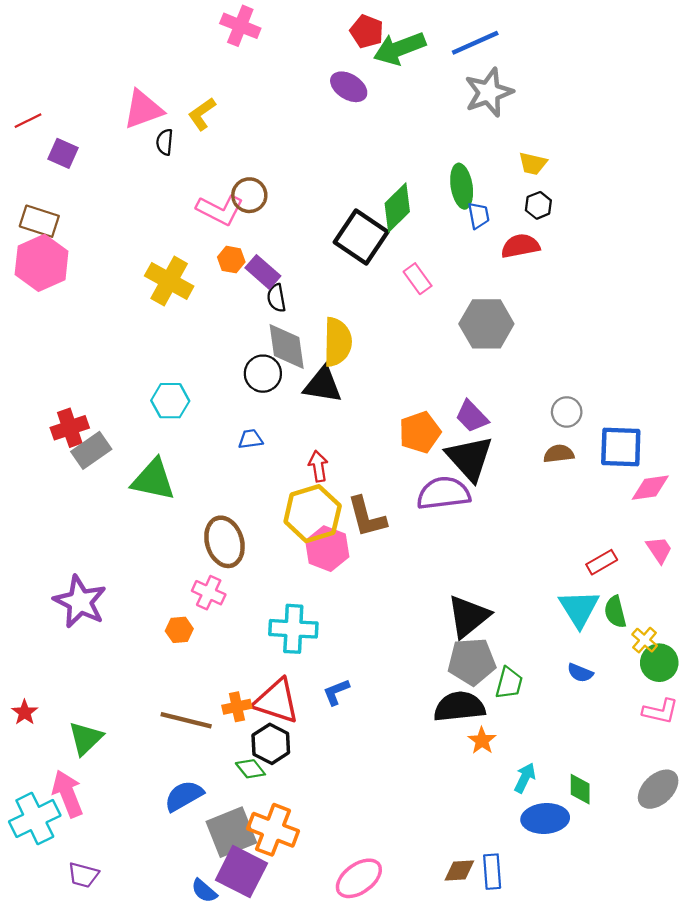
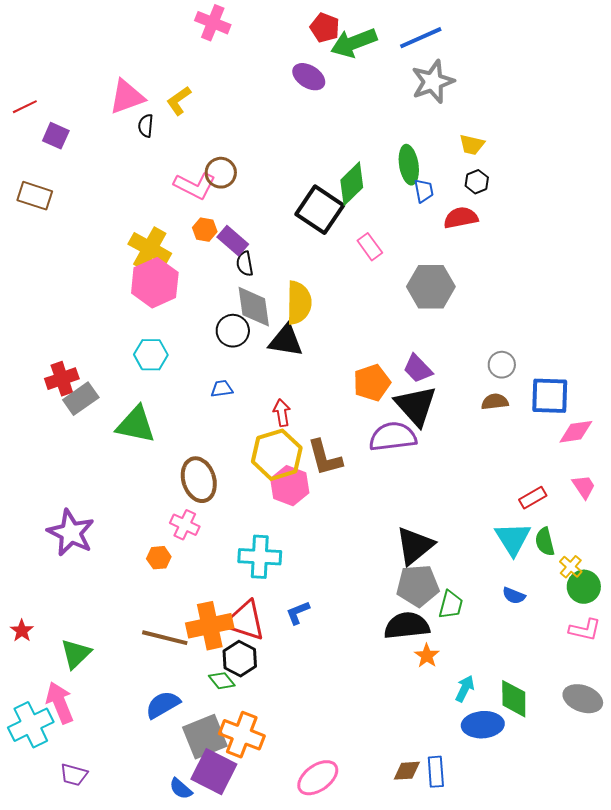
pink hexagon: (42, 263) -> (155, 283), moved
orange cross: (237, 707) -> (210, 626), size x1.8
green diamond: (580, 789) -> (514, 699), size x1.4
gray ellipse: (658, 789) -> (583, 699), turned 63

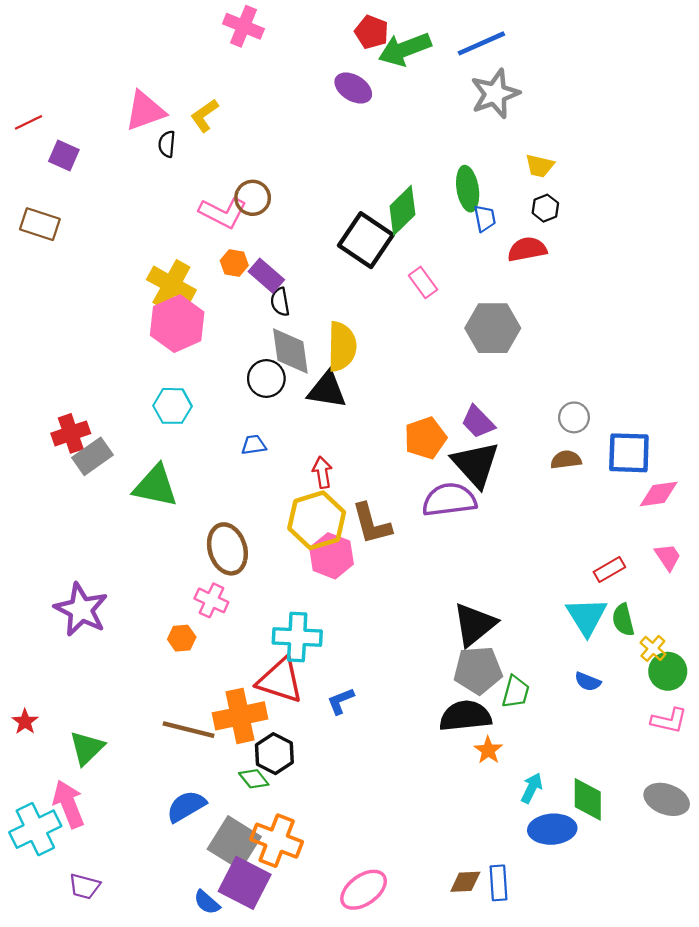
red triangle: (245, 621) -> (280, 680), moved
gray square: (205, 737) -> (234, 843), turned -36

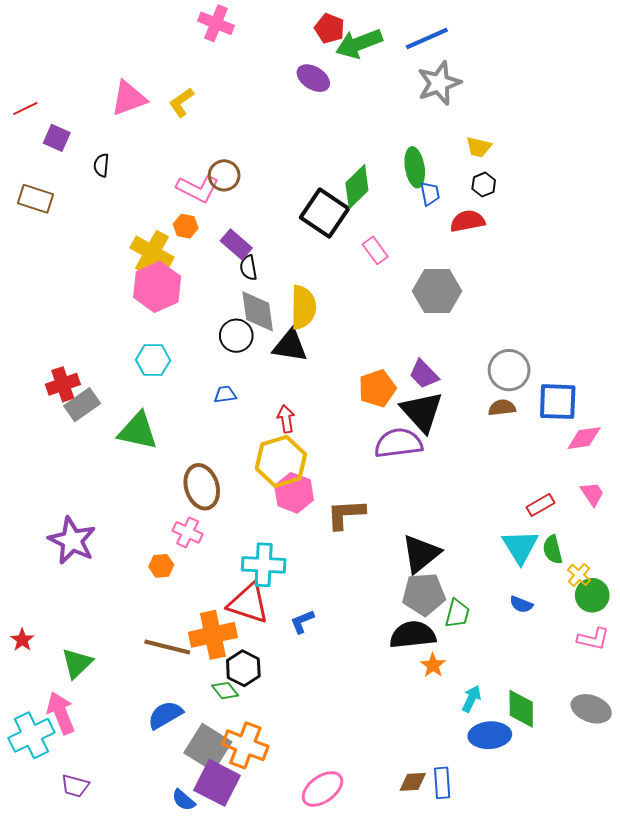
black semicircle: (167, 144) -> (101, 165), moved
orange hexagon: (234, 263) -> (186, 226), moved
gray circle: (574, 417) -> (509, 370), size x1.5
brown L-shape: (372, 524) -> (346, 514), moved, turned 102

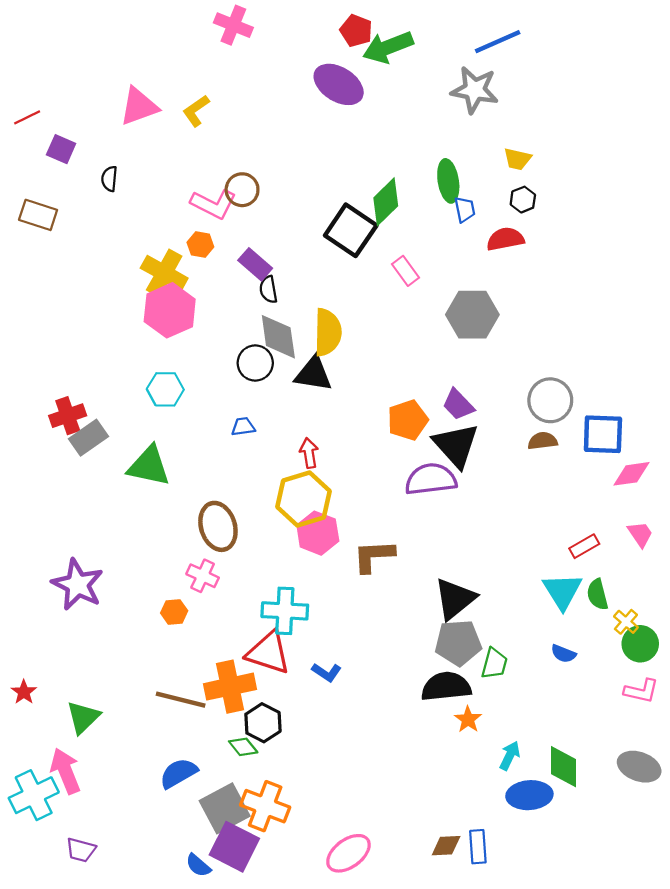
blue line: (427, 39) -> (498, 42), moved
purple ellipse: (313, 78) -> (339, 84), size x1.4
gray star: (439, 83) -> (475, 90), turned 30
blue L-shape: (302, 622) -> (327, 672), turned -124
gray square: (208, 747) -> (225, 808), turned 30

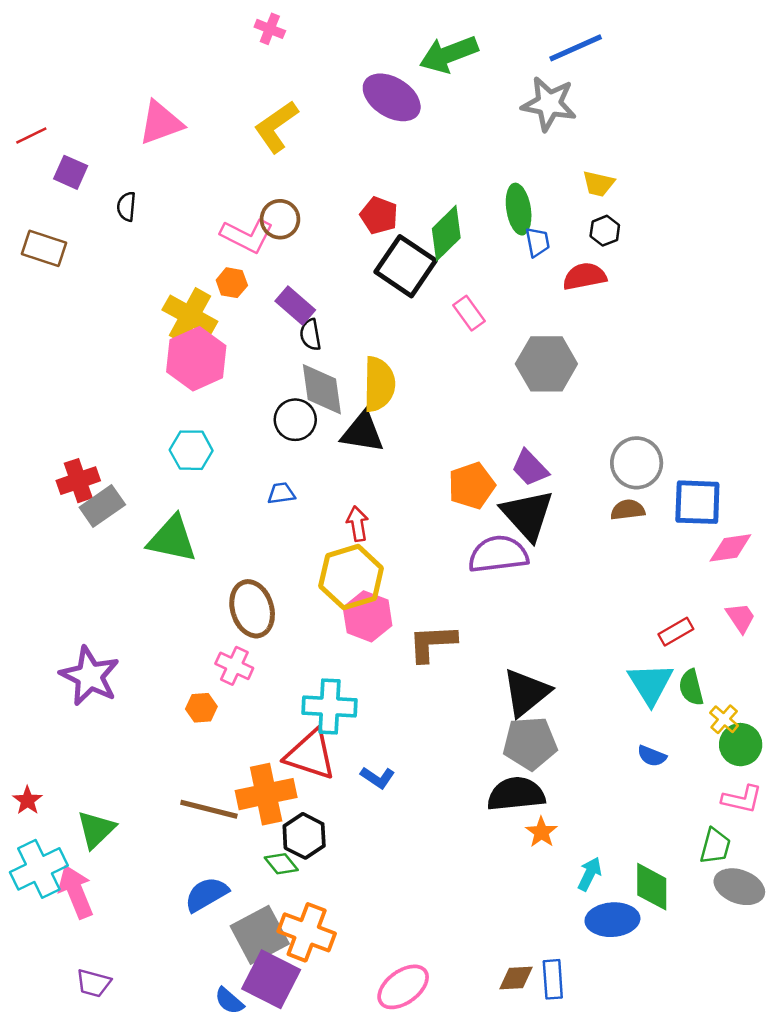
pink cross: (233, 25) -> (270, 29), size x0.7
red pentagon: (356, 31) -> (379, 215), moved
yellow L-shape: (196, 111) -> (276, 127), moved, size x1.4
green trapezoid: (494, 664) -> (715, 846), moved
cyan cross: (34, 795) -> (39, 869), moved

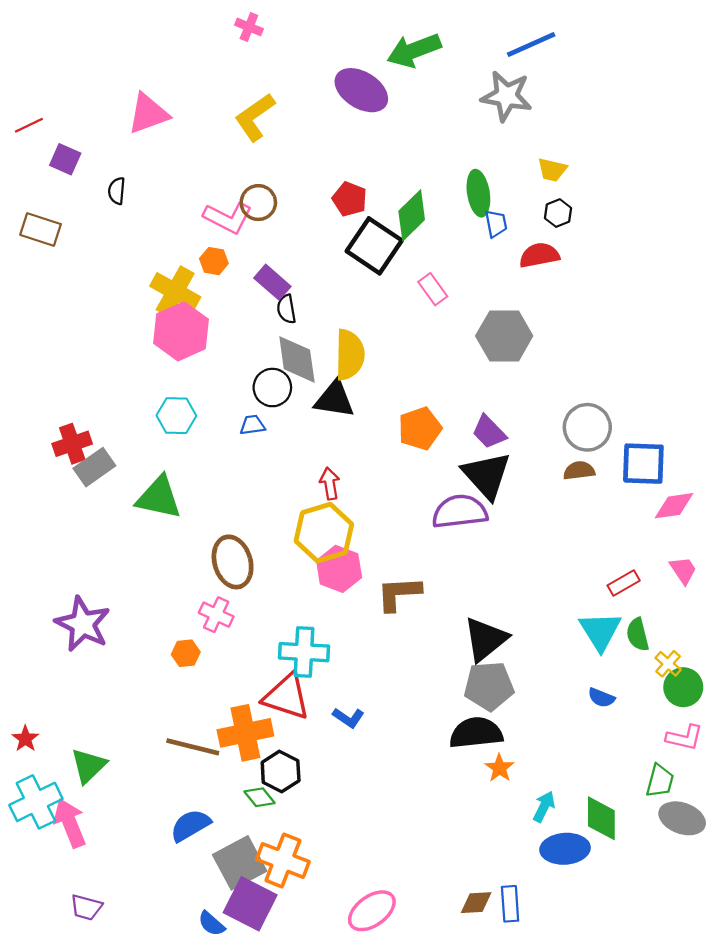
orange pentagon: (472, 486) -> (420, 428), moved
blue trapezoid: (281, 493) -> (252, 425), moved

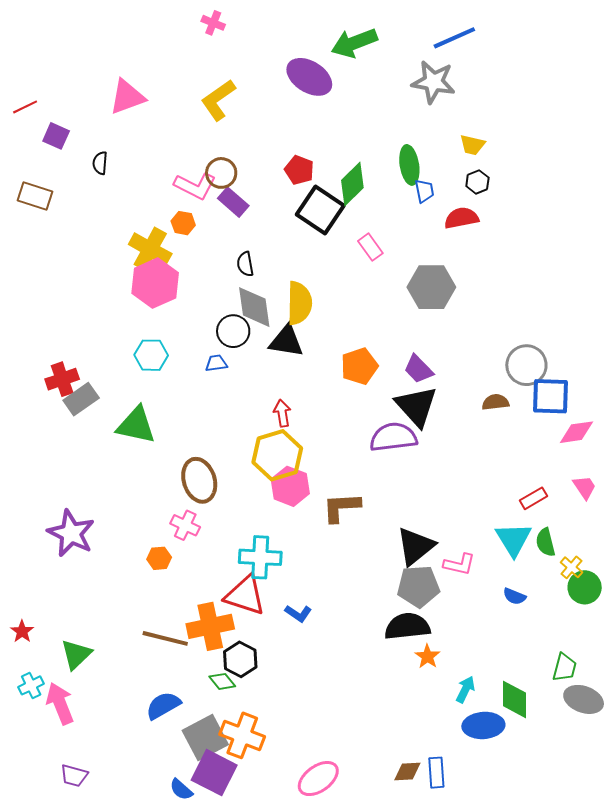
purple rectangle: (272, 282) -> (233, 202), moved
gray circle: (587, 427) -> (526, 365), moved
pink L-shape: (684, 738) -> (459, 564), moved
cyan cross: (36, 802) -> (31, 685), size x0.6

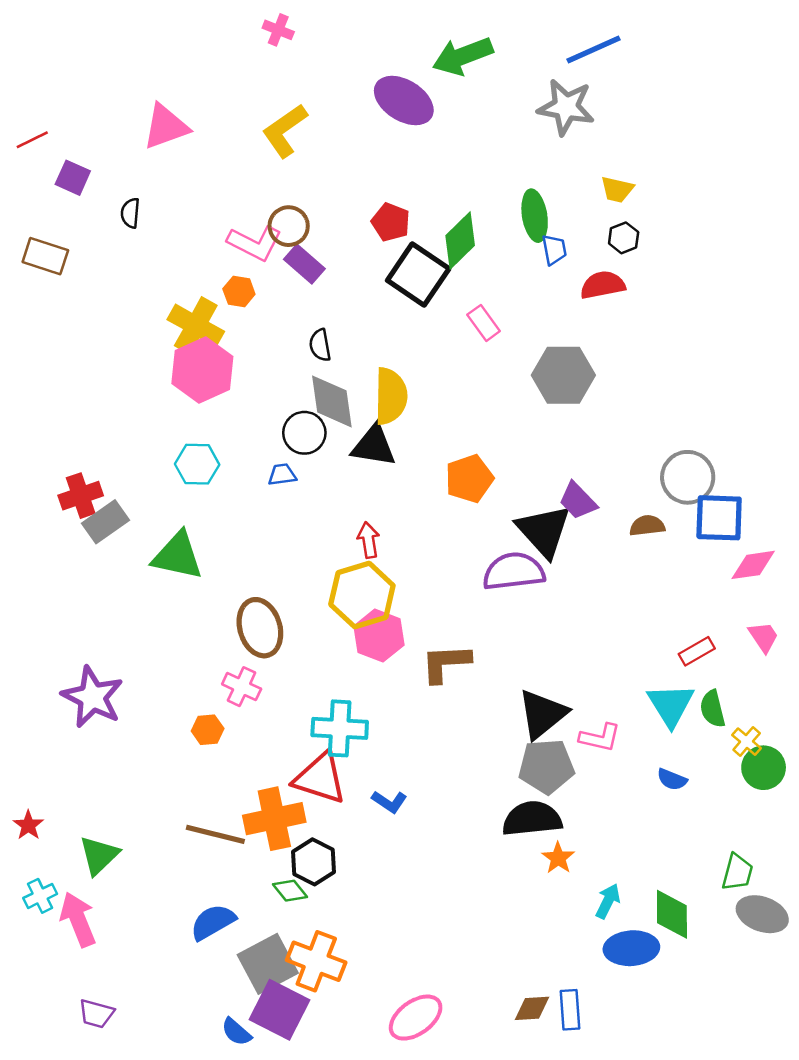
purple trapezoid: (418, 369) -> (578, 501), moved

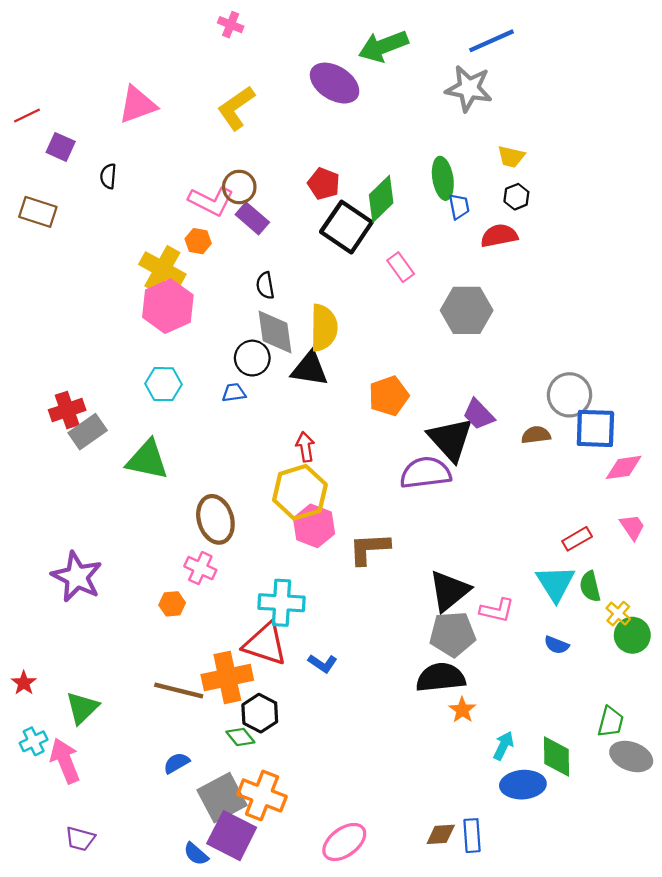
blue semicircle: (213, 922) -> (176, 763), size x0.7

